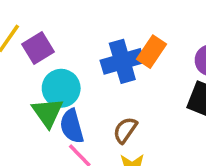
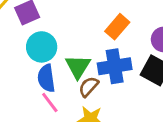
blue cross: (122, 61) -> (115, 66), moved
green triangle: (47, 113) -> (78, 67), moved

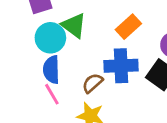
green triangle: (78, 67) -> (74, 26), moved, turned -32

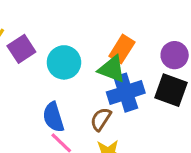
green triangle: (74, 26) -> (112, 69), moved
cyan circle: (50, 38) -> (64, 62), moved

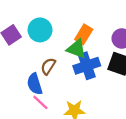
cyan circle: (64, 62) -> (40, 30), moved
brown semicircle: (101, 119) -> (48, 66), moved

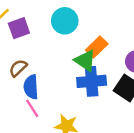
cyan circle: (40, 30) -> (65, 21), moved
brown semicircle: (48, 66) -> (18, 68), moved

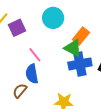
brown semicircle: (18, 68) -> (20, 91), moved
pink line: (32, 108) -> (35, 55), moved

